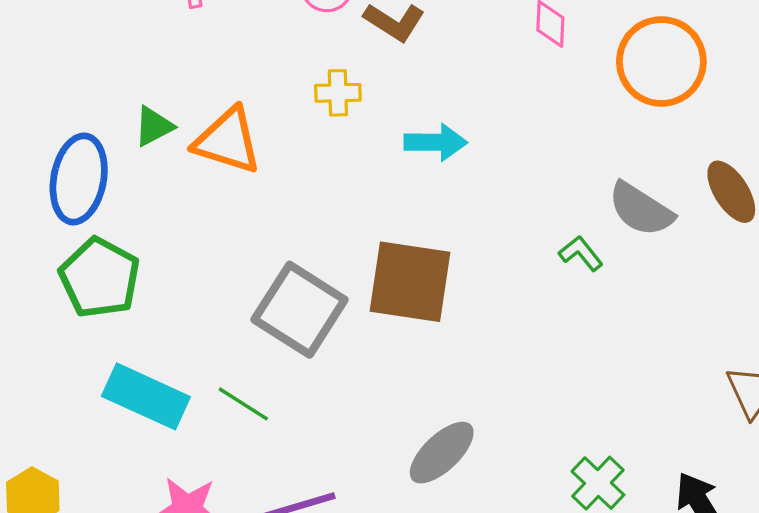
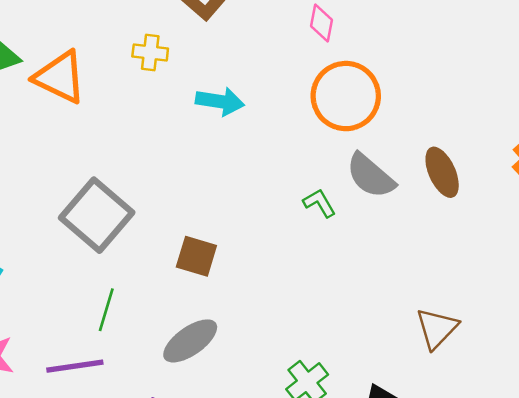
orange circle: (661, 61) -> (346, 96), moved
brown square: (410, 282) -> (196, 256), moved, size x0.6
green line: (243, 404) -> (106, 310), moved, turned 66

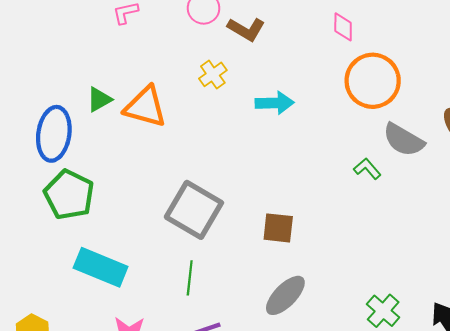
yellow cross: (150, 52) -> (213, 74), turned -32
green line: (106, 310) -> (190, 278), moved

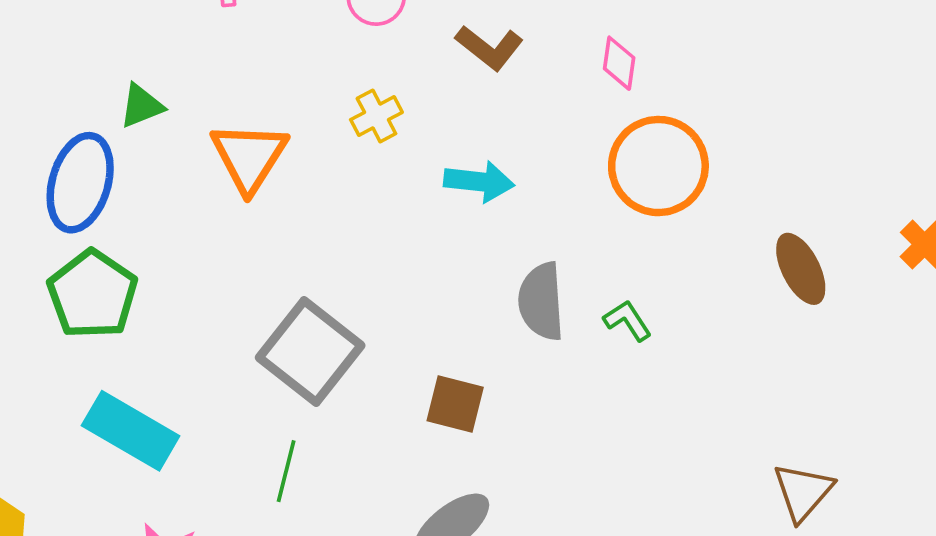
brown L-shape: (246, 29) -> (489, 48), moved
green triangle: (99, 99) -> (141, 106), moved
orange triangle: (145, 107) -> (249, 157), turned 39
gray semicircle: (403, 140) -> (541, 301), moved, turned 48

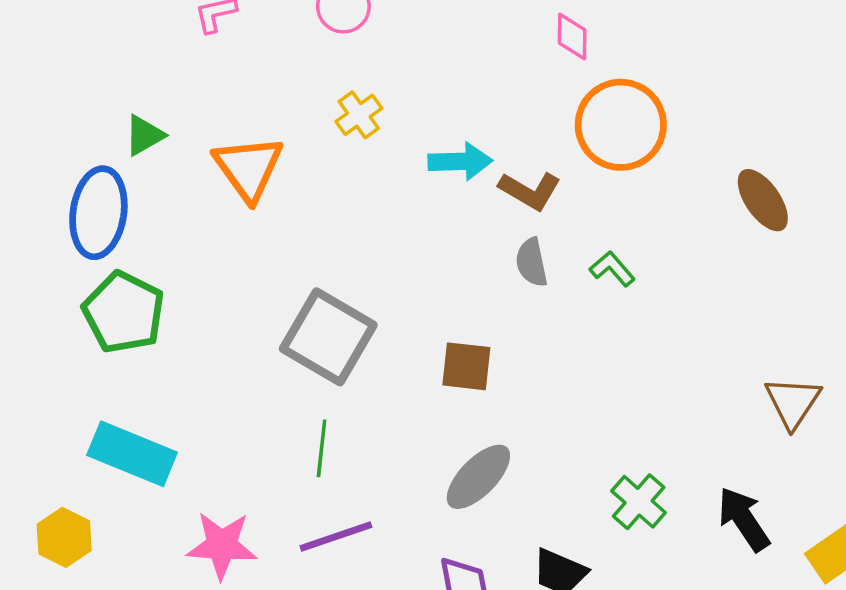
brown L-shape: (489, 48) -> (530, 191), moved
gray semicircle: (541, 301) -> (532, 262), size x0.7
cyan rectangle: (131, 431) -> (132, 454), moved

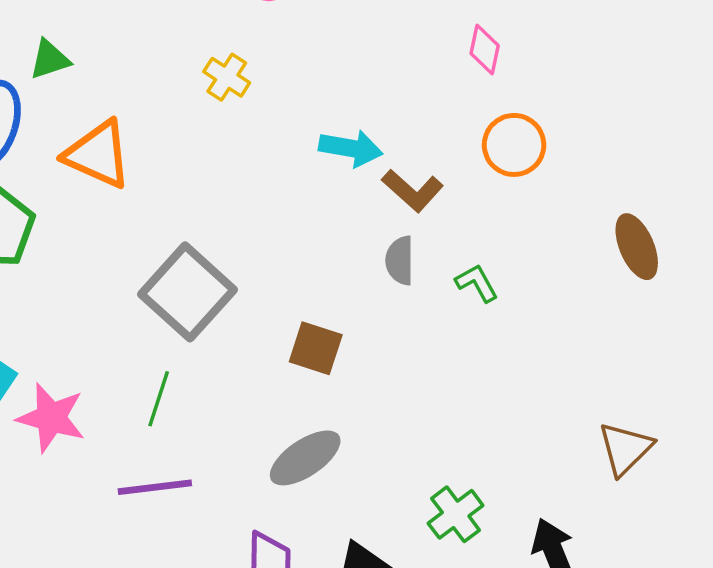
yellow cross: (359, 115) -> (227, 77), moved, turned -33
orange circle: (621, 125) -> (514, 145), size x0.7
orange triangle: (248, 168) -> (98, 154), moved, turned -42
pink star: (222, 545) -> (51, 418), moved

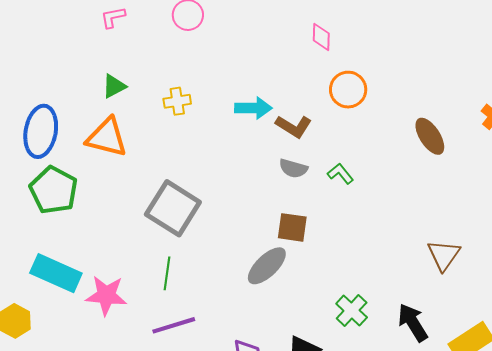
green triangle: (50, 59) -> (114, 86), moved
yellow cross: (227, 77) -> (177, 101), moved, turned -32
gray semicircle: (400, 260) -> (293, 168), turned -64
brown square: (316, 348) -> (292, 227), moved
gray ellipse: (305, 458) -> (267, 266), moved

